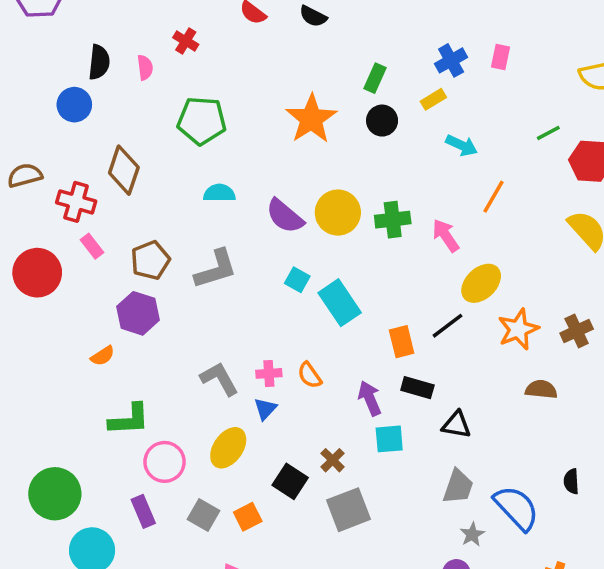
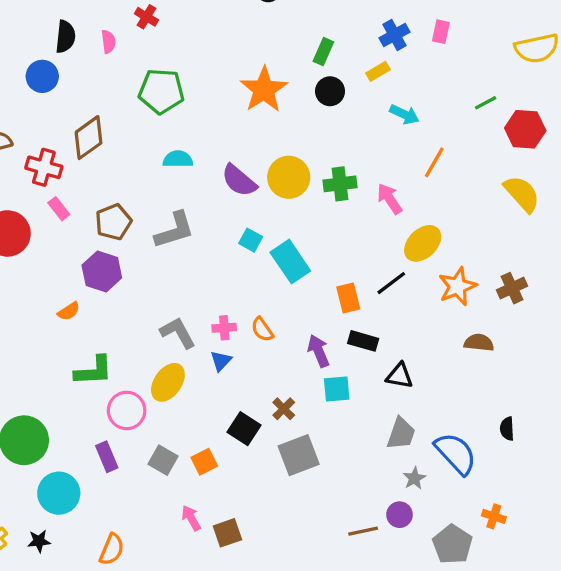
brown diamond: (124, 170) -> (89, 138), turned 36
yellow ellipse: (228, 448) -> (168, 382), moved

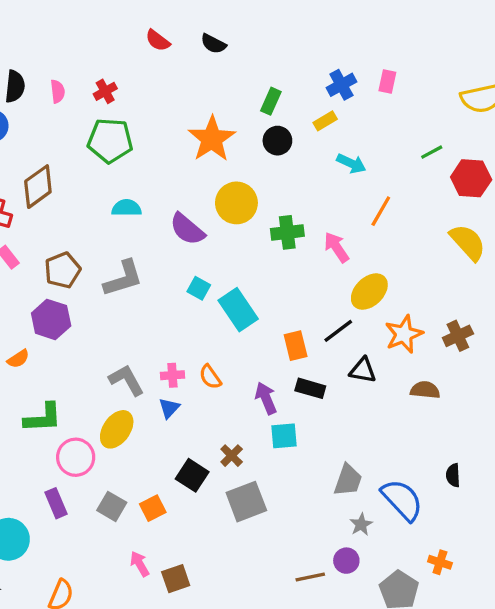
red cross: (146, 17) -> (105, 91), moved, turned 30
yellow circle: (289, 177) -> (236, 203), moved
black triangle: (400, 376) -> (363, 370), moved

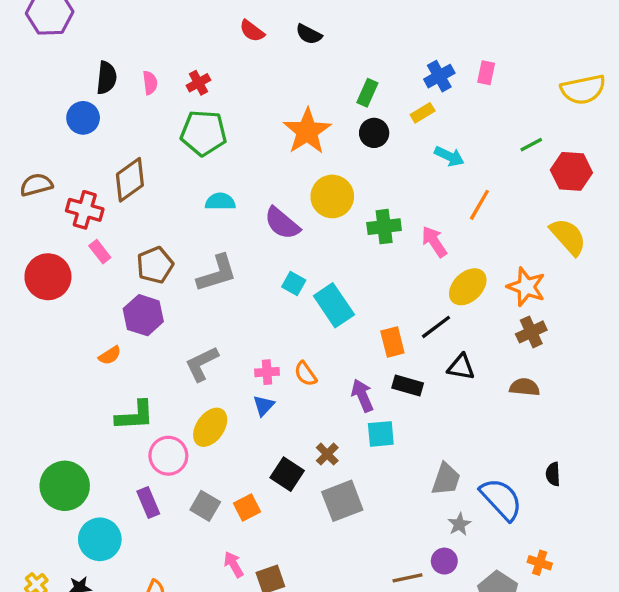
orange star: (404, 334) -> (526, 287), moved, turned -30
brown cross: (458, 336) -> (531, 332), moved
gray L-shape: (127, 380) -> (202, 364), moved, turned -87

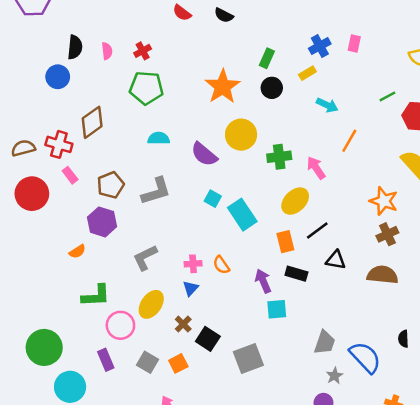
brown semicircle: (36, 185) -> (23, 148), moved
yellow ellipse: (468, 287) -> (295, 201), moved
brown semicircle: (525, 387) -> (383, 275), size x1.4
brown cross: (327, 454) -> (183, 324), moved

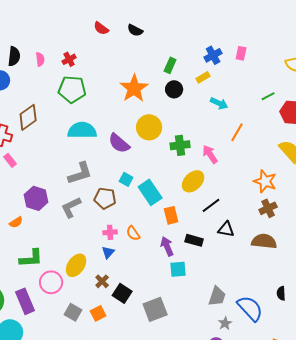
cyan semicircle: (159, 138) -> (82, 130), size x1.6
brown pentagon: (111, 185) -> (105, 198), moved, turned 30
orange rectangle: (285, 242) -> (171, 215), moved
gray L-shape: (145, 258) -> (71, 207), moved
purple rectangle: (106, 360) -> (25, 301), moved, size x1.4

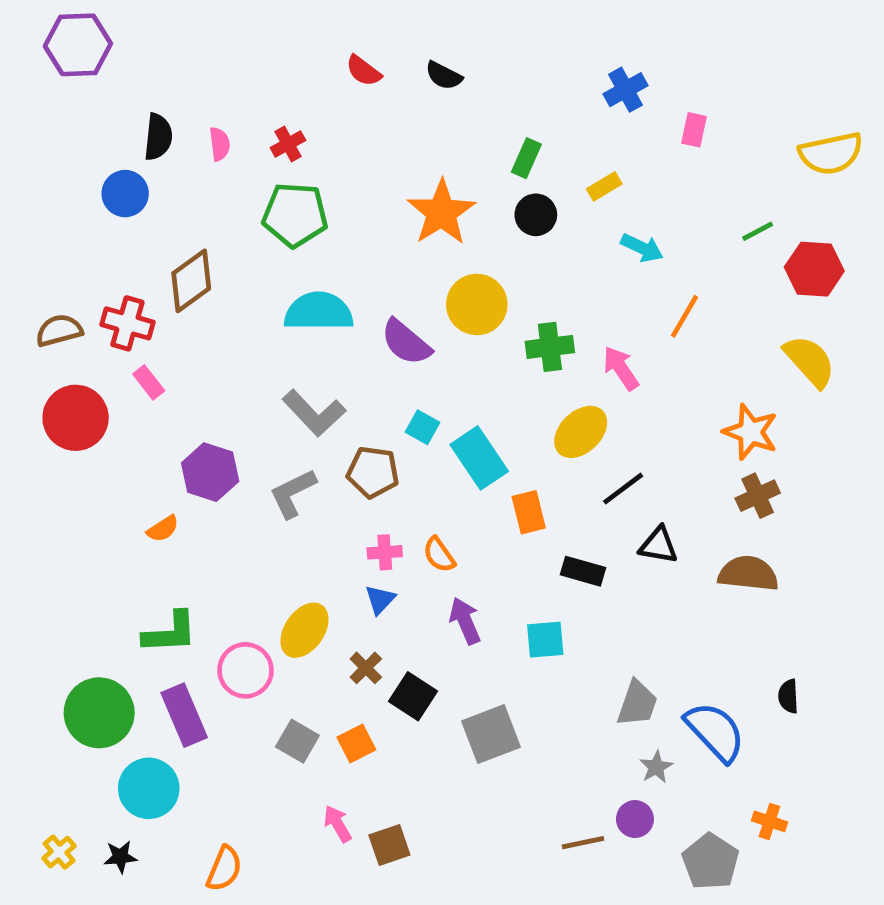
blue cross: (213, 55) -> (625, 90), moved
gray L-shape: (80, 173) -> (314, 413), turned 64
purple arrow: (167, 246) -> (465, 621), moved
green L-shape: (31, 258) -> (170, 633), moved

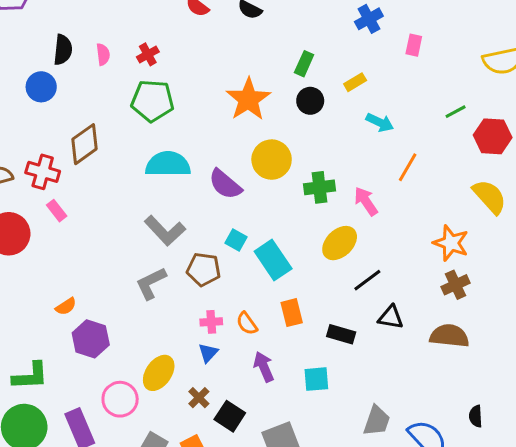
purple hexagon: (210, 472) -> (91, 339), moved
orange rectangle: (529, 512) -> (292, 313), moved
green L-shape: (170, 633) -> (30, 376), moved

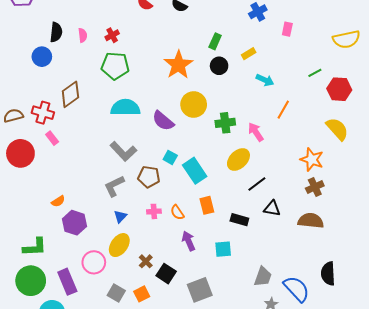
blue triangle: (208, 353) -> (120, 217), moved
black semicircle: (476, 416) -> (328, 274), size x1.6

